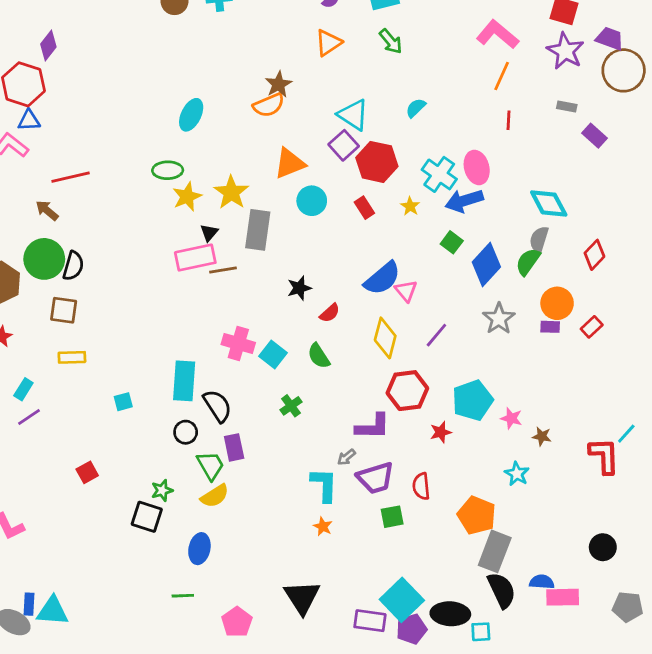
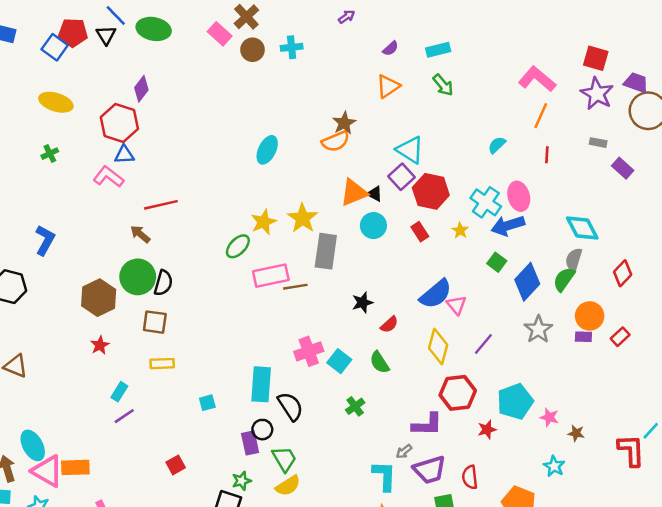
cyan semicircle: (416, 108) -> (497, 145), moved
green ellipse: (168, 170) -> (238, 246), moved, turned -45
black triangle: (209, 233) -> (375, 194), moved, turned -42
pink cross: (238, 343) -> (309, 351), turned -36
purple rectangle: (234, 447) -> (250, 443), moved

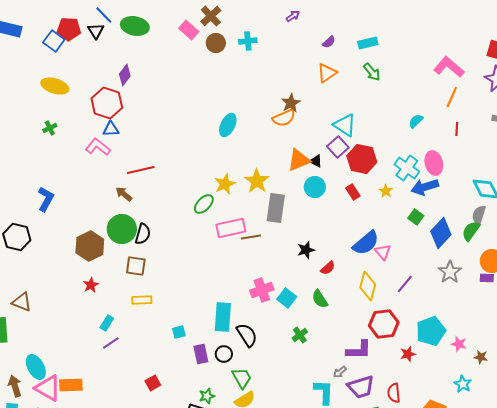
purple rectangle: (250, 443) -> (201, 354), moved

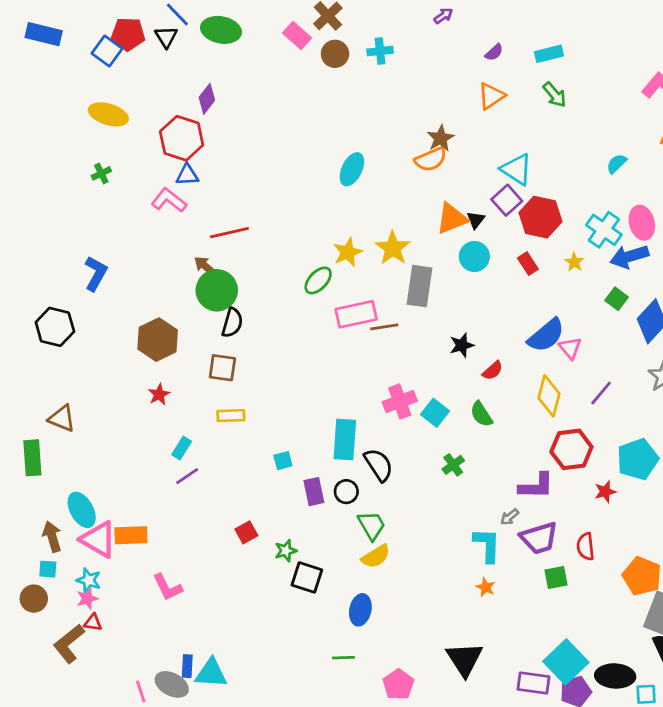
black triangle: (316, 161) -> (476, 220), turned 40
green circle: (122, 229) -> (217, 290), moved
green star: (207, 396) -> (286, 551), moved

